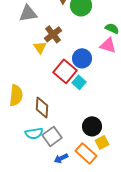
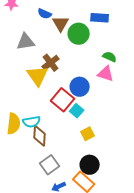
yellow triangle: (40, 47) -> (38, 76), size x1.6
black circle: (92, 126) -> (90, 165), moved
cyan semicircle: (34, 133) -> (32, 122), moved
yellow square: (102, 142) -> (88, 134), moved

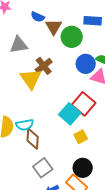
blue circle: (80, 87) -> (86, 64), moved
red square: (63, 100) -> (84, 104), moved
cyan square: (77, 111) -> (70, 114), size x1.5

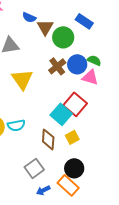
blue rectangle: (93, 21) -> (84, 21), turned 30
brown cross: (44, 66) -> (57, 66), moved
brown diamond: (33, 139) -> (48, 139), moved

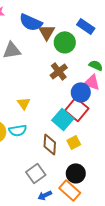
blue semicircle: (29, 17) -> (31, 22), size x1.6
blue circle: (77, 64) -> (81, 92), moved
yellow triangle: (22, 79) -> (24, 103), moved, size x0.6

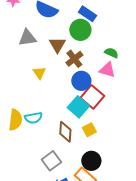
blue rectangle: (86, 26) -> (87, 14), moved
brown triangle: (47, 32) -> (57, 45), moved
blue circle: (81, 92) -> (81, 81), moved
yellow triangle: (24, 103) -> (39, 73), moved

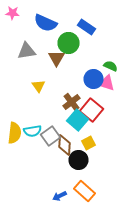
green circle: (80, 30) -> (68, 43), moved
brown cross: (74, 59) -> (72, 102), moved
blue circle: (81, 81) -> (94, 79), moved
gray square: (51, 161) -> (50, 136), moved
black circle: (91, 161) -> (78, 160), moved

